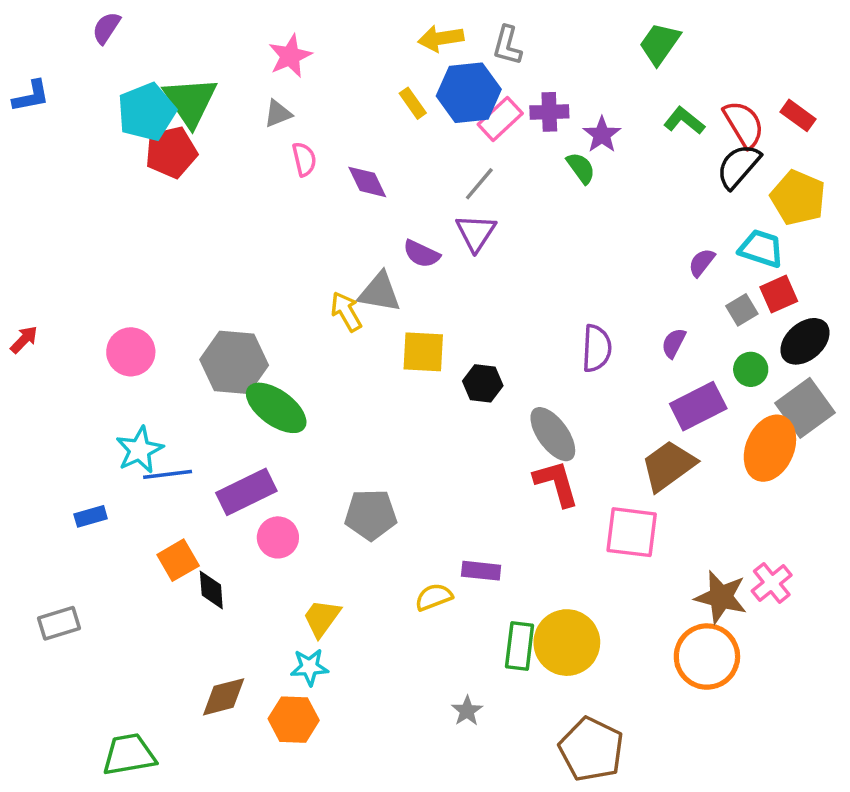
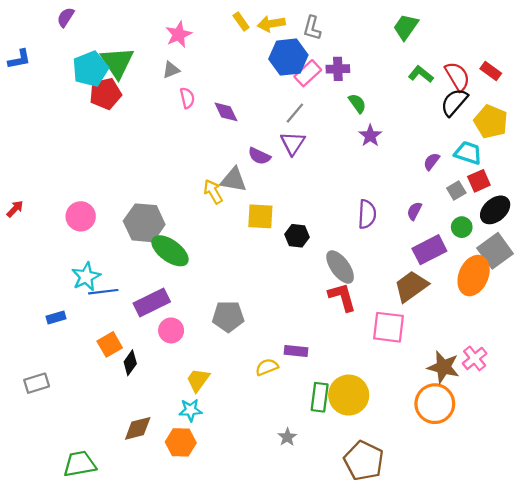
yellow rectangle: (413, 103) -> (241, 22), moved
purple star: (602, 135) -> (370, 136), moved
black diamond: (211, 590) -> (130, 363), turned 40

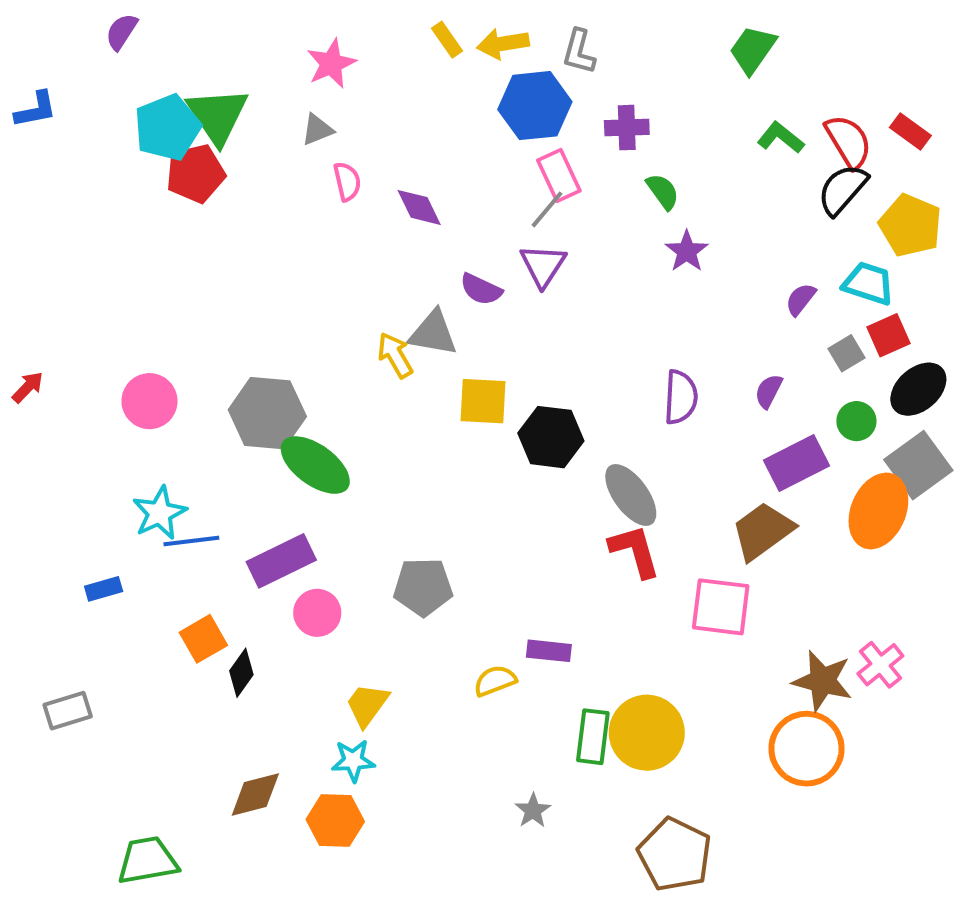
pink rectangle: (308, 73) -> (559, 175), moved, turned -72
black hexagon: (297, 236) -> (551, 437), size x1.4

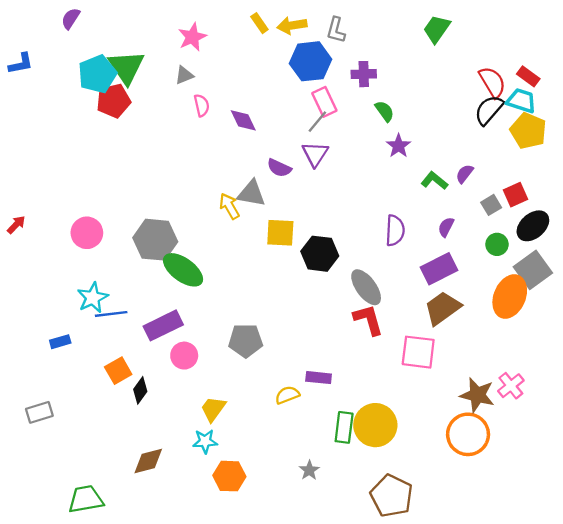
green L-shape: (781, 138) -> (434, 181), moved
cyan trapezoid: (868, 283) -> (521, 101), moved
purple rectangle: (797, 463) -> (439, 269), moved
orange hexagon: (335, 821) -> (229, 476), moved

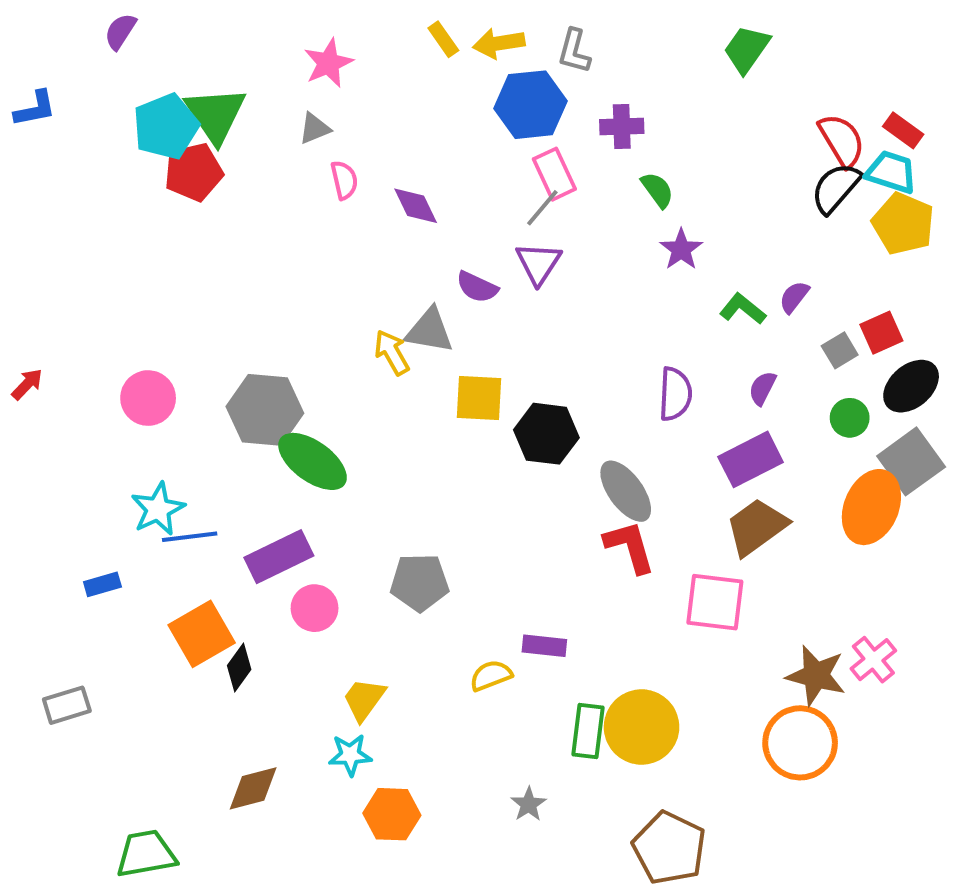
orange square: (118, 371) -> (202, 634), size x1.4

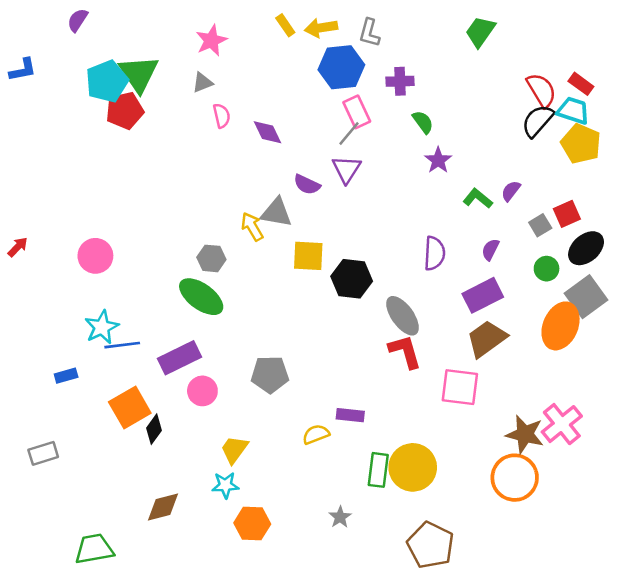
gray hexagon: (265, 410) -> (211, 258), moved, size x0.6
pink cross: (873, 660) -> (562, 424), size x1.4

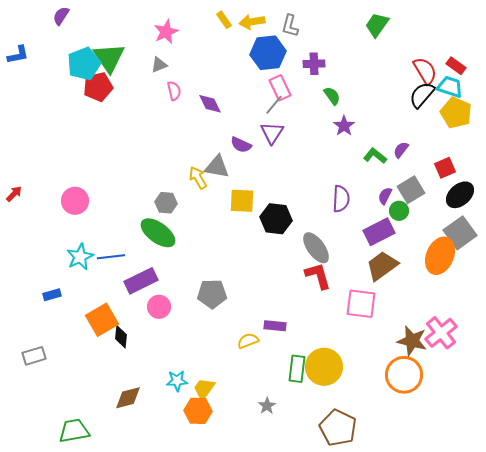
gray square: (540, 225) -> (411, 190), moved, size x1.5
green circle: (547, 269) -> (399, 211), moved
blue line: (122, 345) -> (111, 257), moved
black diamond: (154, 429) -> (121, 337), turned -30
yellow trapezoid: (234, 450) -> (204, 389), moved

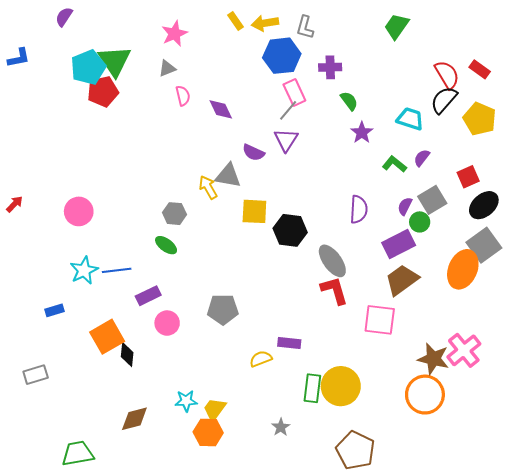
cyan trapezoid: (450, 87) -> (410, 119), moved
green ellipse: (158, 233) -> (166, 245), size x0.6
purple rectangle: (141, 281) -> (148, 296), size x0.7

